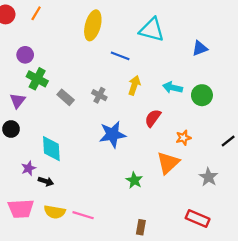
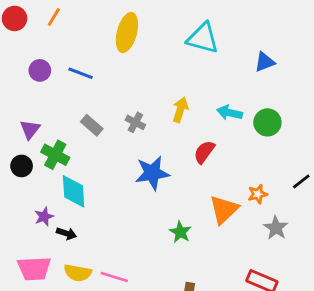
blue line: (120, 56) -> (81, 73), moved
green cross: (37, 79) -> (55, 155), moved
orange star: (183, 138) -> (258, 194), moved

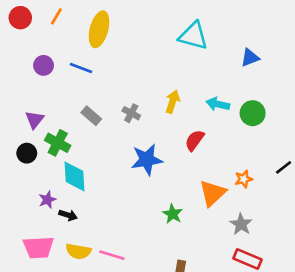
yellow ellipse: (127, 32) -> (99, 29), moved
gray star: (276, 228) -> (241, 224), moved

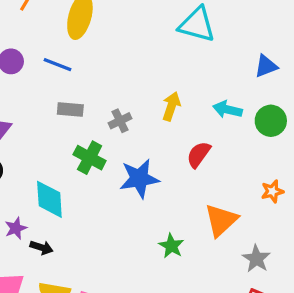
blue triangle: (250, 58) -> (266, 66), moved
gray cross: (131, 113) -> (120, 121), turned 36
gray rectangle: (91, 116) -> (70, 110), moved, turned -36
green cross: (58, 143) -> (90, 158), moved
orange star: (244, 179) -> (272, 191), moved

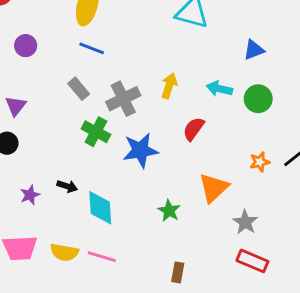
blue line: (57, 65) -> (92, 48), moved
gray rectangle: (70, 110) -> (79, 89), turned 45
gray cross: (120, 121) -> (123, 99), size x1.6
cyan diamond: (49, 199) -> (100, 208), moved
black arrow: (41, 247) -> (67, 186), moved

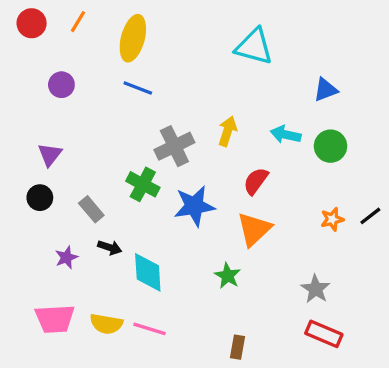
gray rectangle: (79, 89) -> (91, 209), moved
orange triangle: (214, 188) -> (254, 229), moved

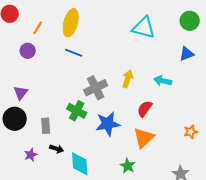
orange line: (78, 22) -> (38, 28), moved
green circle: (331, 146) -> (190, 21), moved
black circle: (40, 198) -> (15, 119), size x1.5
gray rectangle: (91, 209) -> (46, 126), turned 35

